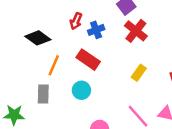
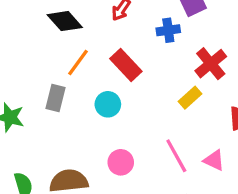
blue cross: (96, 30) -> (168, 30), moved
red cross: (136, 31) -> (211, 64), moved

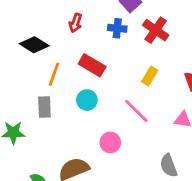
blue cross: (168, 30) -> (117, 28), turned 30
red cross: (211, 64) -> (156, 30), moved
pink line: (176, 156) -> (136, 111), moved

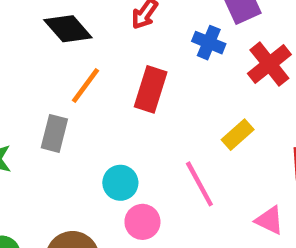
red rectangle: (92, 65) -> (151, 89), turned 60
cyan circle: (87, 100) -> (120, 183), moved

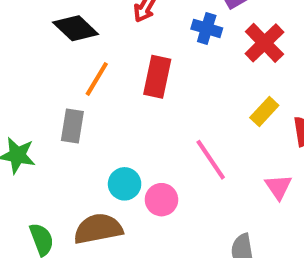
yellow rectangle: (238, 135) -> (264, 112), moved
cyan circle: (120, 183) -> (125, 184), moved
pink triangle: (269, 220) -> (278, 187), turned 36

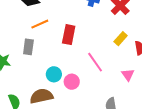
red rectangle: (157, 77) -> (69, 35), moved
orange line: (97, 79) -> (40, 24), turned 36

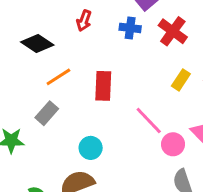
gray rectangle: (28, 47) -> (47, 113), turned 42
pink circle: (72, 82) -> (173, 144), moved

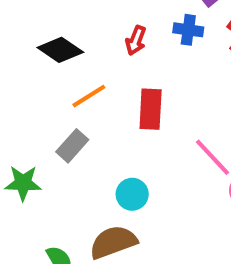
red arrow: (84, 21) -> (136, 41), moved

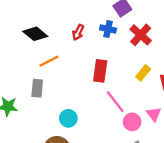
red rectangle: (151, 109) -> (100, 71), moved
gray rectangle: (72, 146) -> (37, 88), turned -42

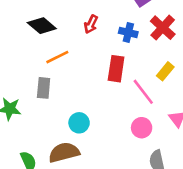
blue cross: (108, 29) -> (128, 32), moved
pink line: (115, 102) -> (143, 92), moved
pink circle: (132, 122) -> (142, 128), moved

